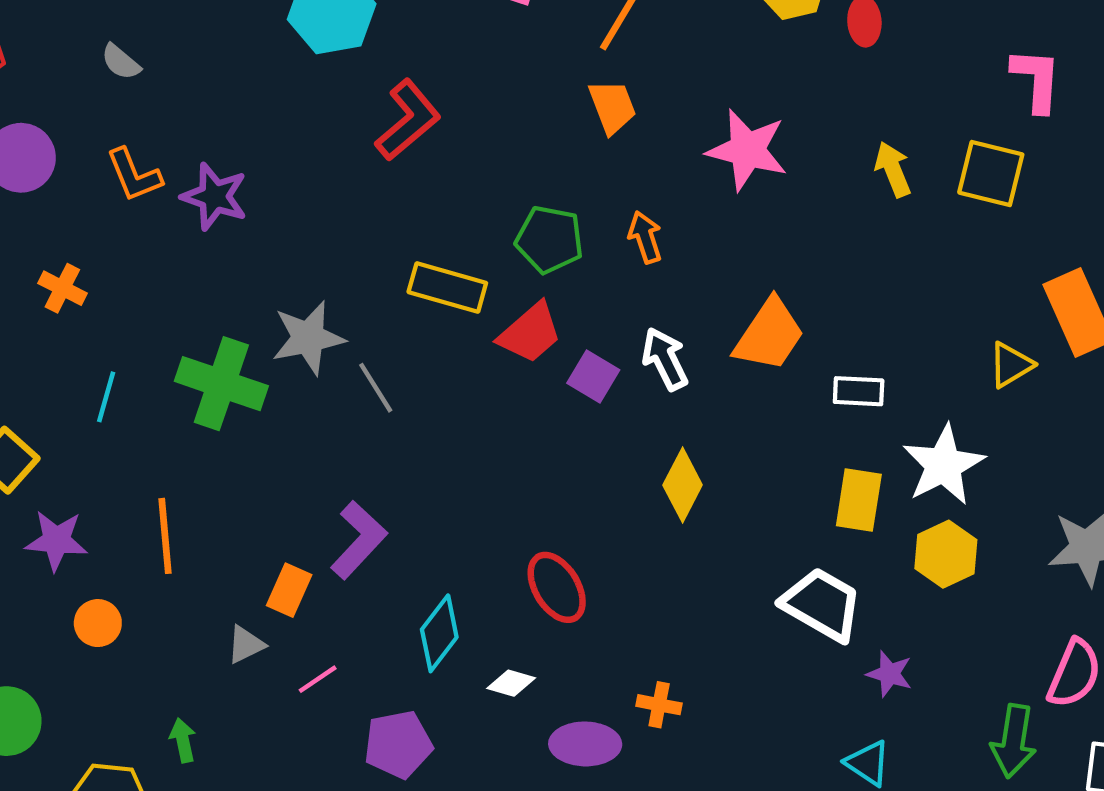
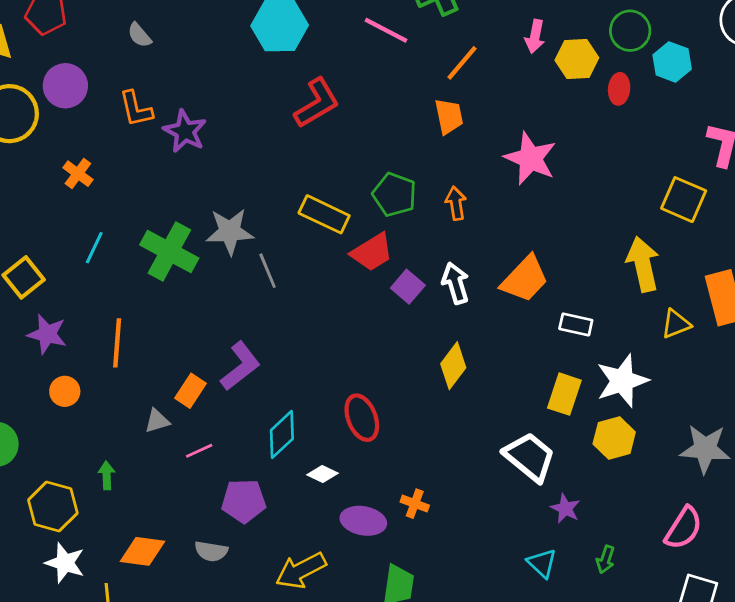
yellow arrow: (893, 169) -> (643, 264), moved, size x1.5
green arrow: (1014, 741) -> (605, 559), moved, size x0.6

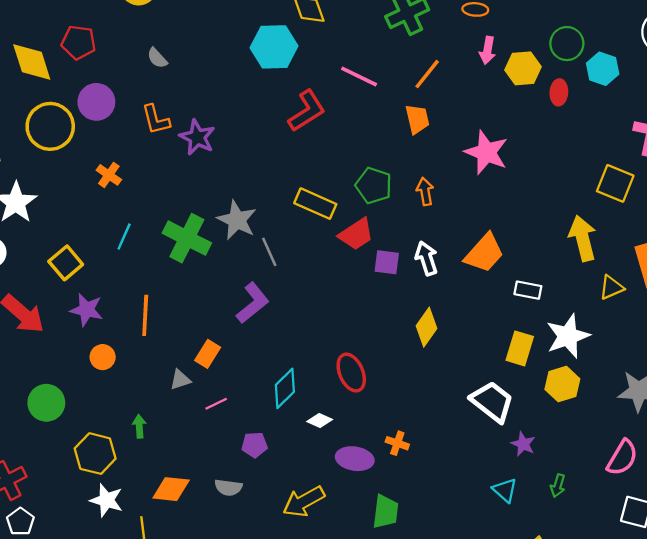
pink line: (386, 30) -> (359, 77), moved
gray star: (230, 232) -> (237, 220), turned 30
purple square: (408, 287) -> (387, 262), turned -32
purple L-shape: (240, 366) -> (253, 303), moved
purple pentagon: (244, 501) -> (254, 445), size x0.7

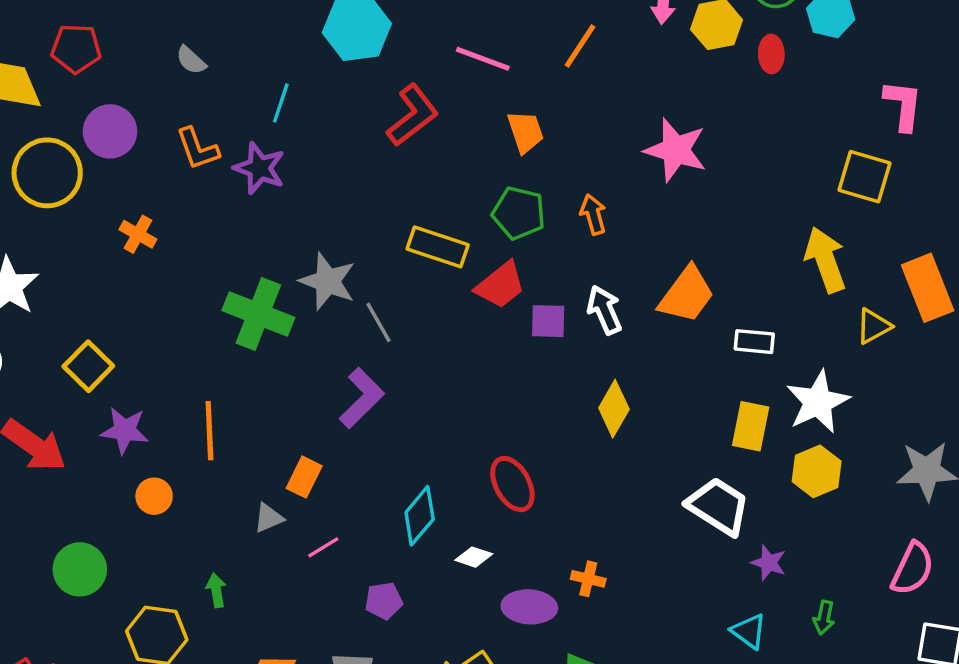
orange trapezoid: (417, 119) -> (526, 132), moved
cyan line: (124, 236) -> (281, 103), moved

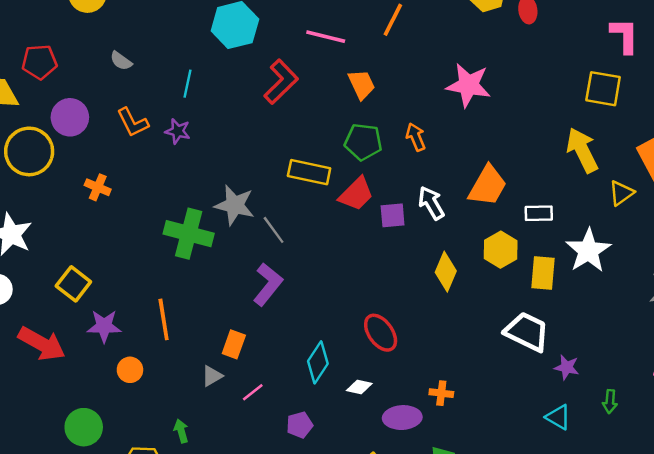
purple star: (259, 168) -> (178, 131), size x0.7
yellow hexagon: (817, 471) -> (501, 250), moved

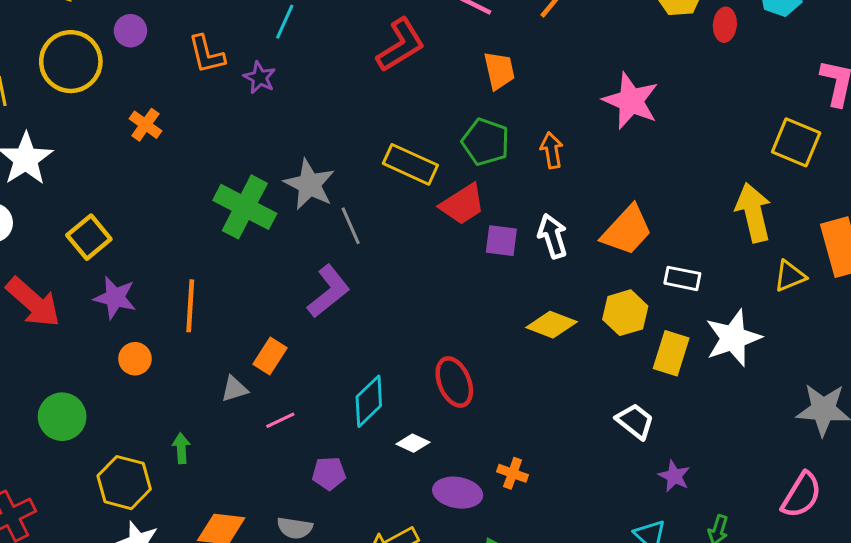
purple circle: (70, 117) -> (130, 31), size x0.7
yellow diamond: (446, 272) -> (552, 325), turned 75
white trapezoid: (527, 332) -> (635, 421), size x0.7

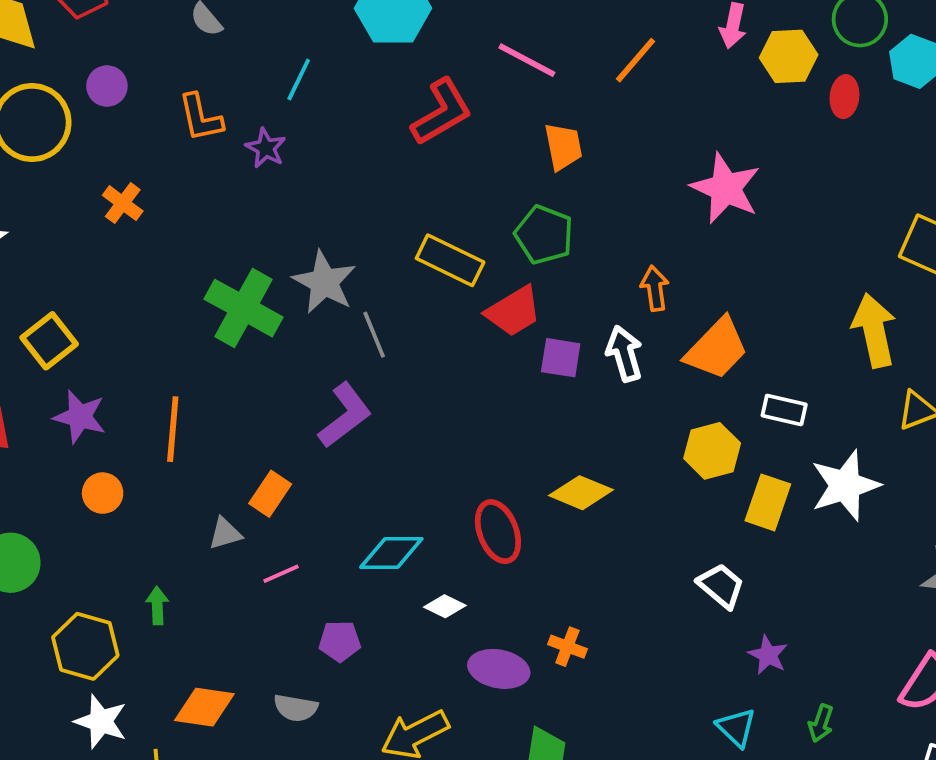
orange arrow: (552, 150) -> (655, 288), moved
yellow diamond: (552, 325) -> (581, 493), moved
cyan diamond: (369, 401) -> (391, 553), turned 42

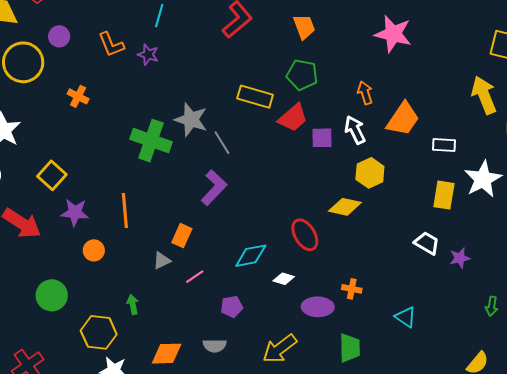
yellow hexagon: (712, 451) -> (370, 173), moved
purple star: (768, 655) -> (460, 258), moved, turned -30
cyan triangle: (736, 728) -> (406, 317), moved

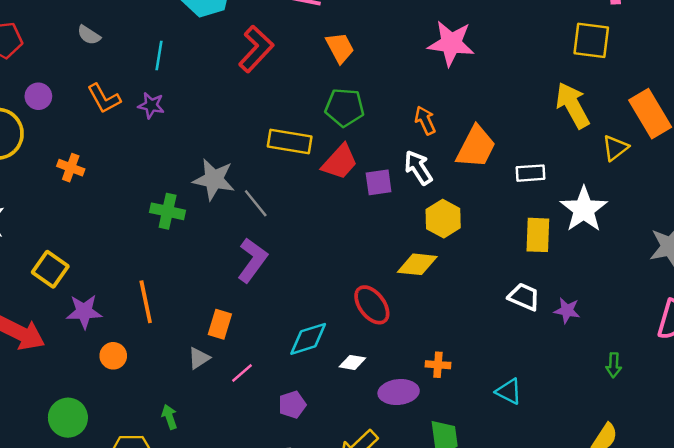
green cross: (151, 141) -> (168, 211), size x0.7
purple star: (460, 258) -> (567, 310), turned 30

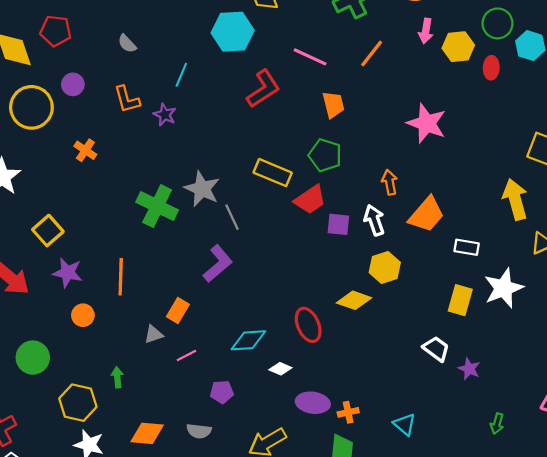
green cross: (168, 211) -> (157, 206), size x1.4
orange cross: (438, 365) -> (348, 412), moved, turned -30

